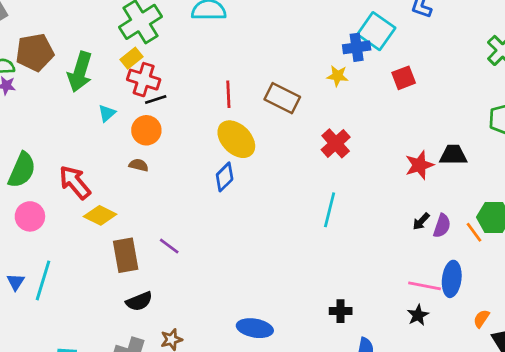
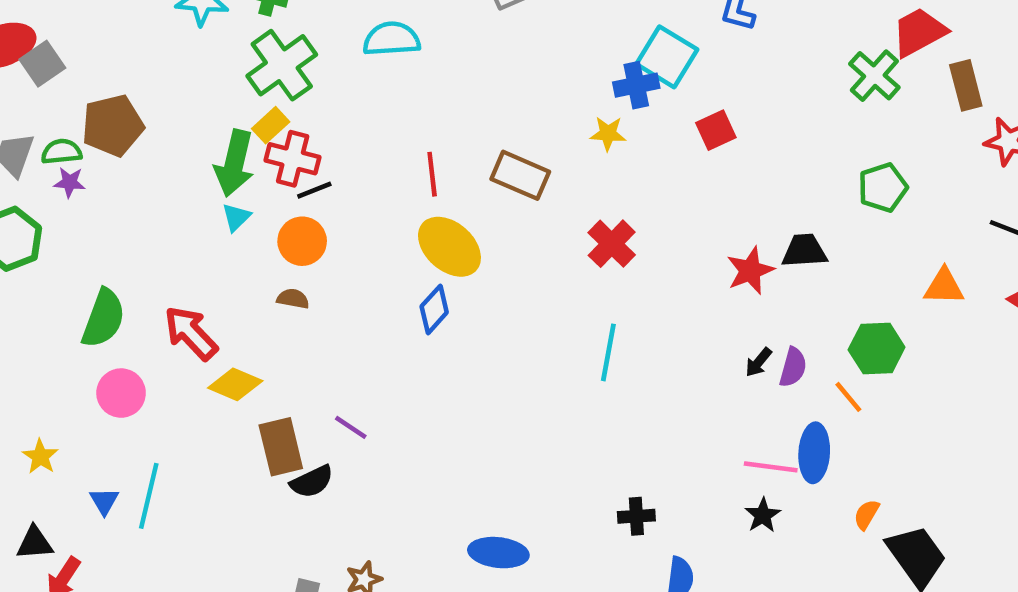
green arrow: (80, 72) -> (234, 163), moved
orange line: (474, 232) -> (848, 397), moved
black semicircle: (139, 301) -> (312, 482), moved

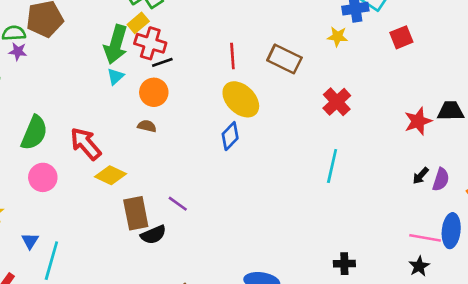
cyan line: (149, 496) -> (51, 261), moved

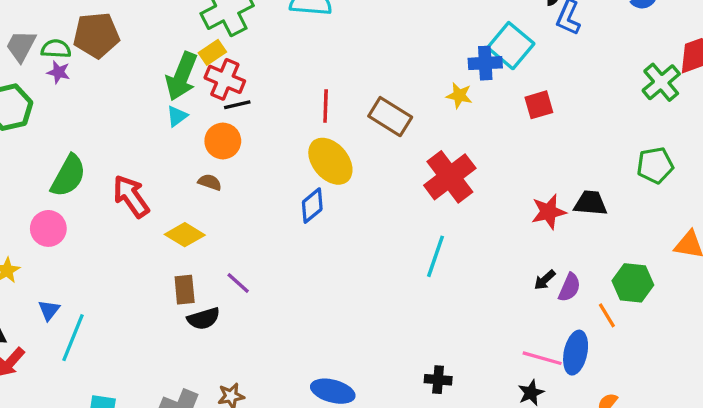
red cross: (337, 102) -> (450, 177), size x1.4
yellow diamond: (111, 175) -> (185, 235), moved
pink circle: (43, 177) -> (48, 228), moved
brown rectangle: (136, 213) -> (185, 290), size x0.7

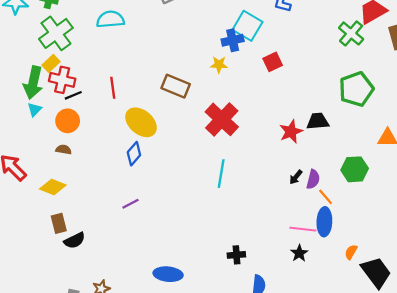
red line: (326, 106) -> (113, 88), moved
green pentagon: (655, 165) -> (356, 89), size x1.4
purple line: (238, 283) -> (130, 204), moved, turned -60
orange line: (607, 315) -> (326, 197), moved

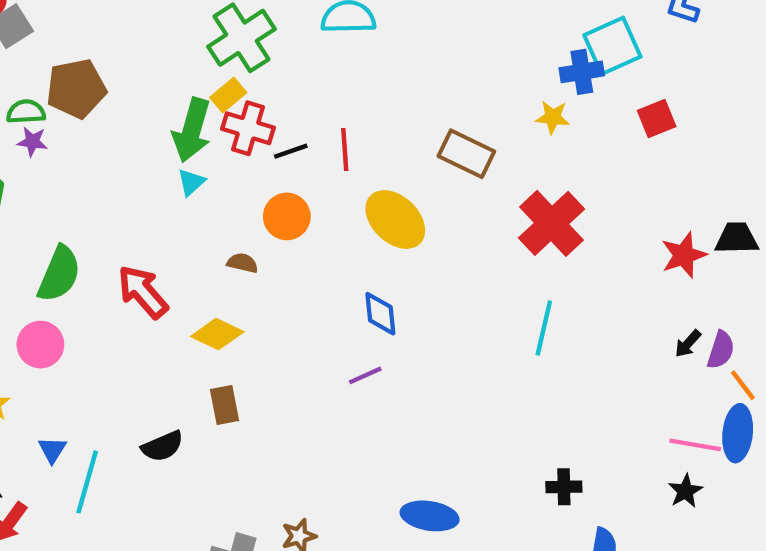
cyan square: (248, 26) -> (612, 46), turned 32
black line: (73, 95) -> (291, 151), moved
orange circle: (68, 121) -> (287, 216), moved
blue diamond: (134, 154) -> (380, 314), moved, turned -50
black semicircle: (75, 240) -> (162, 446), moved

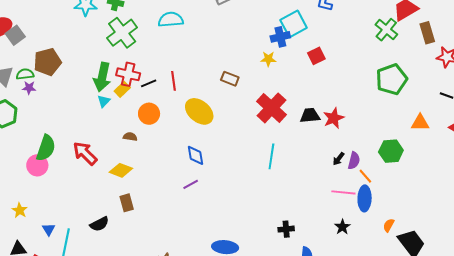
yellow rectangle: (228, 95) -> (122, 89), moved
brown rectangle: (466, 154) -> (230, 79), size x0.7
black trapezoid: (737, 238) -> (310, 115), moved
pink circle: (40, 345) -> (37, 165), moved
pink line: (695, 445) -> (343, 192), moved

